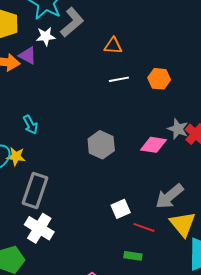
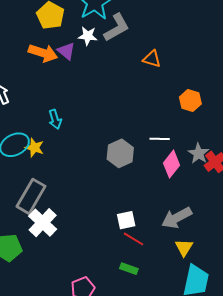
white line: (119, 79) -> (160, 139), moved
pink diamond: (154, 145) -> (171, 164), turned -72
gray rectangle: (35, 191) -> (31, 196), moved
yellow triangle: (183, 224) -> (184, 248), size x0.7
red line: (144, 227) -> (134, 239), moved

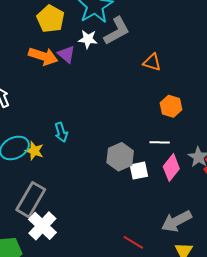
orange hexagon: (190, 101) -> (171, 106), moved
cyan arrow: (55, 119) -> (61, 132), moved
white square: (126, 220) -> (139, 171), moved

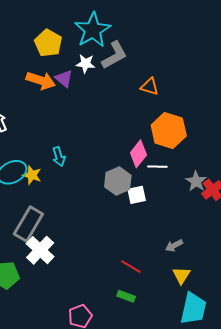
orange hexagon: (171, 106) -> (169, 131), size x1.6
pink diamond: (171, 168) -> (138, 154), moved
gray arrow: (176, 221) -> (174, 246), size x0.6

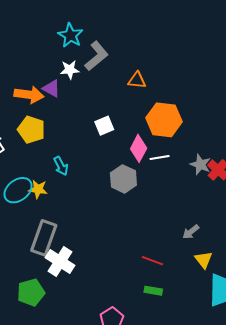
cyan star: (93, 30) -> (70, 35), size x0.7
yellow pentagon: (48, 43) -> (31, 130), moved
white square: (137, 195) -> (104, 126), moved

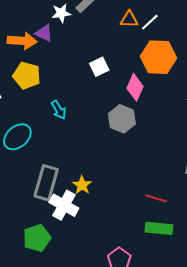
white line: (160, 157) -> (150, 22), moved, turned -30
yellow star: (38, 189) -> (82, 185), moved, turned 30
green rectangle: (153, 291) -> (159, 228), size x1.5

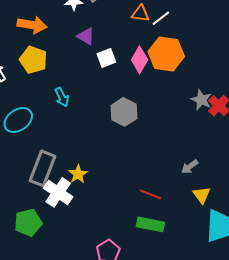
purple triangle: (44, 33) -> (86, 36), moved
pink diamond: (135, 87) -> (140, 60), moved

